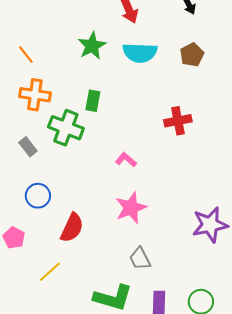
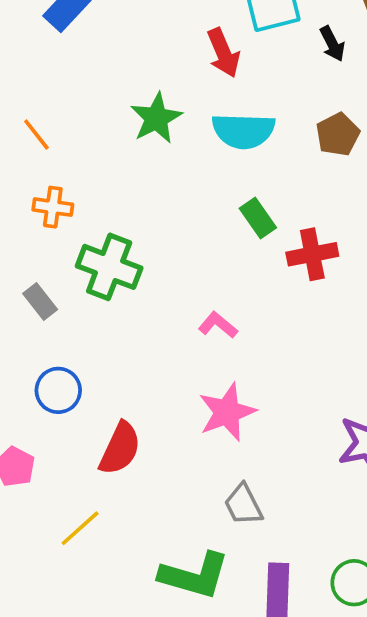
orange cross: (35, 95) -> (53, 207), size x0.7
green rectangle: (93, 101) -> (258, 218), moved, turned -45

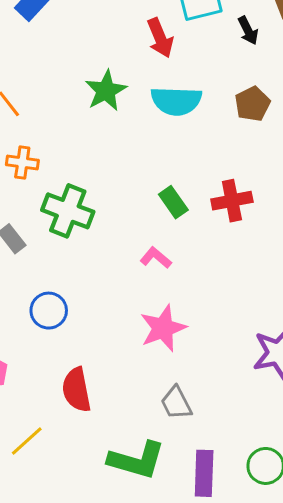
green rectangle: (258, 218) -> (173, 202), moved
blue circle: (58, 390) -> (49, 311), moved
red semicircle: (120, 448) -> (77, 390), moved, turned 144
yellow line: (80, 528) -> (27, 441), moved

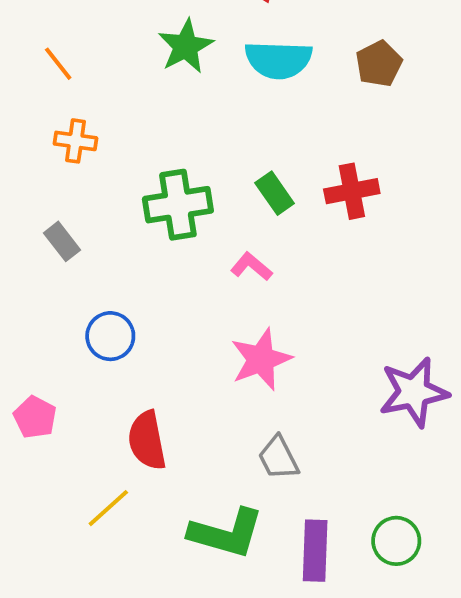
green cross: (68, 211) -> (178, 205), moved, turned -30
yellow line: (27, 441) -> (108, 508), moved

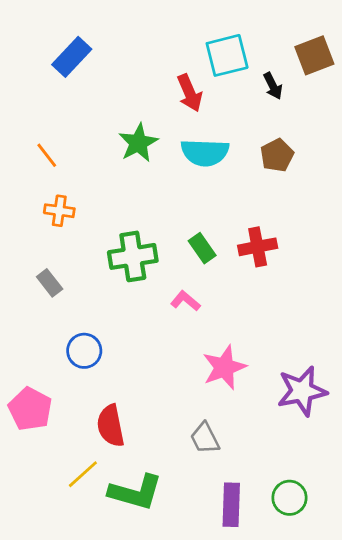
pink star: (261, 359) -> (224, 367), moved
pink pentagon: (35, 417) -> (30, 409), size x1.4
green L-shape: (226, 533) -> (136, 492), moved

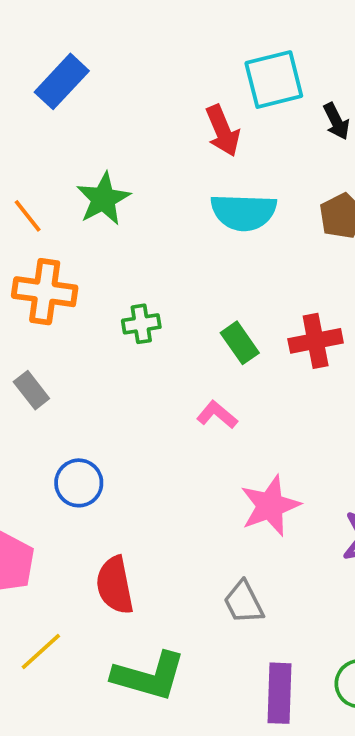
green star: (138, 143) -> (103, 199), moved
orange cross: (59, 211) -> (45, 292), size x1.5
green cross: (133, 256) -> (141, 324), moved, size x0.6
yellow line: (83, 474) -> (41, 651), moved

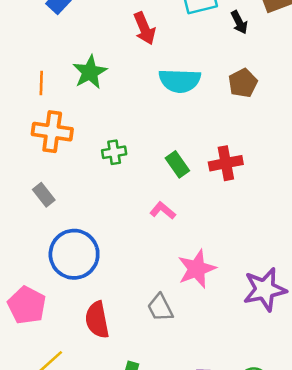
red arrow: (223, 131) -> (144, 28), moved
orange line: (28, 216) -> (41, 83), turned 40
blue circle: (79, 483) -> (74, 254), size x1.6
gray trapezoid: (244, 602) -> (160, 308), moved

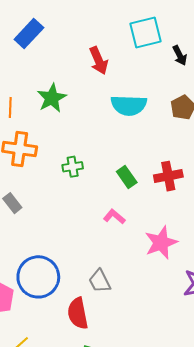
blue circle: (74, 254) -> (38, 277), moved
pink star: (197, 269) -> (161, 243), moved
gray trapezoid: (160, 308) -> (100, 281), moved
red semicircle: (97, 320) -> (78, 313), moved

